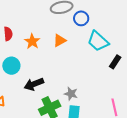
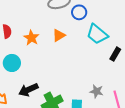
black arrow: (34, 84) -> (28, 90), moved
gray star: (71, 94) -> (97, 91), moved

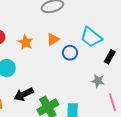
blue circle: (79, 12) -> (70, 53), moved
gray star: (97, 91) -> (98, 81), moved

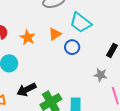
cyan trapezoid: (91, 37) -> (81, 23), moved

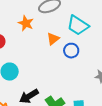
orange star: (28, 37) -> (26, 23), moved

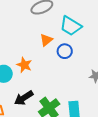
orange star: (26, 23) -> (24, 65), moved

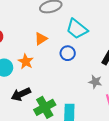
orange triangle: (46, 40) -> (41, 39), moved

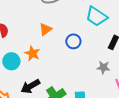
cyan trapezoid: (77, 29) -> (96, 16), moved

